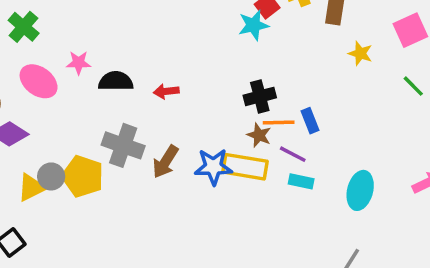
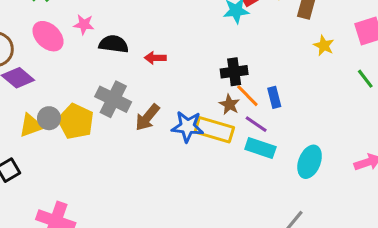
orange line: (279, 122) -> (247, 96), turned 40
cyan rectangle: (301, 181) -> (260, 148), size x1.4

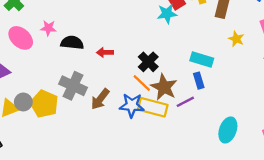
black cross: (234, 72) -> (148, 62), moved, turned -36
orange line: (247, 96) -> (142, 83), moved
brown star: (229, 105) -> (164, 87), size x1.6
purple line: (256, 124) -> (185, 102), turned -60
cyan rectangle: (260, 148) -> (202, 59), moved

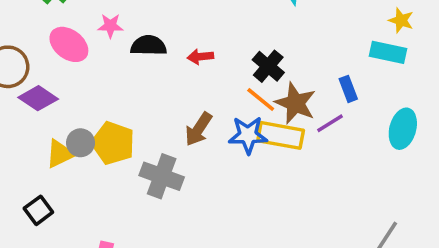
cyan rectangle: (202, 59) -> (388, 52), moved
gray cross: (73, 86) -> (162, 176), moved
cyan ellipse: (228, 130) -> (403, 129), moved

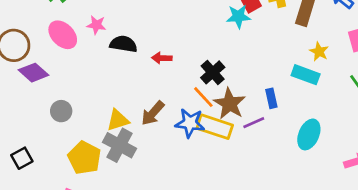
yellow pentagon: (113, 143) -> (84, 158), moved
yellow triangle: (60, 154) -> (118, 120), moved

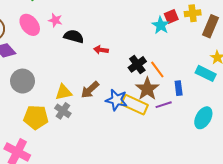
cyan star: (238, 17) -> (161, 25), turned 30
orange line: (203, 97) -> (157, 69), moved
gray circle: (61, 111) -> (22, 81), size x1.5
gray cross: (120, 145) -> (63, 111), size x0.7
yellow pentagon: (84, 158) -> (36, 117), turned -30

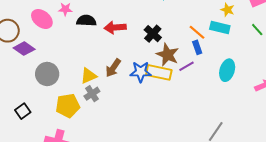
red arrow: (101, 50) -> (115, 27), size x1.5
orange line: (157, 69) -> (197, 32), moved
gray cross: (63, 111) -> (92, 94), turned 35

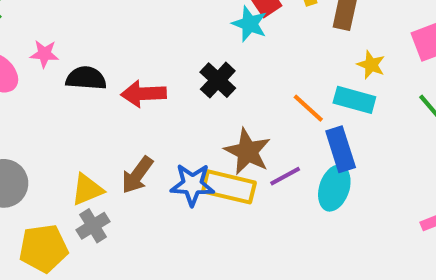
black cross: (153, 34) -> (218, 80), moved
blue rectangle: (197, 47) -> (341, 149), moved, size x1.5
cyan ellipse: (227, 70) -> (334, 188), moved

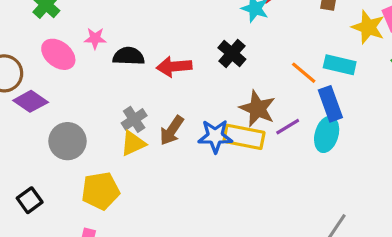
yellow star: (371, 65) -> (368, 27), moved, size x1.5
gray cross: (93, 226) -> (134, 119), moved

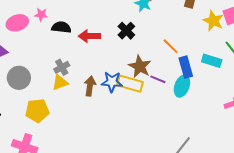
pink ellipse: (58, 54) -> (17, 23), turned -60
cyan rectangle: (340, 65) -> (212, 61), moved
purple line: (288, 127) -> (158, 79), turned 49
brown arrow: (172, 130) -> (90, 86), moved, turned 150

